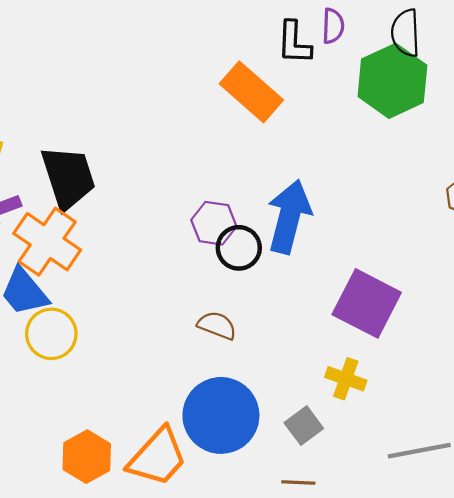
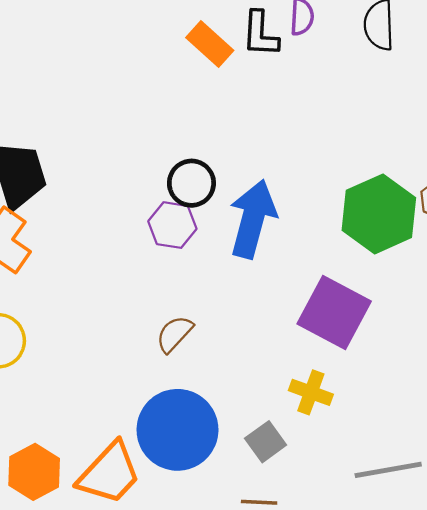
green hexagon: (392, 81) -> (379, 214), moved
orange rectangle: (251, 92) -> (210, 44), moved, size x0.7
black circle: (239, 248) -> (191, 183), moved
brown semicircle: (217, 325) -> (174, 334), turned -69

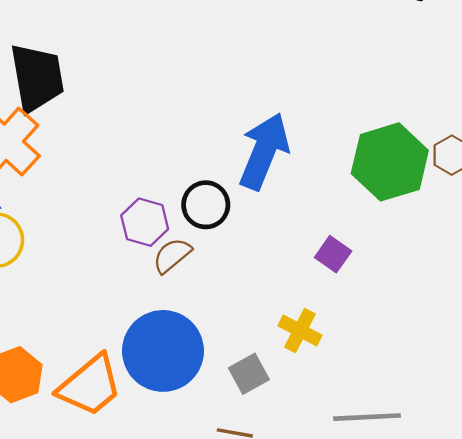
black circle: (191, 183) -> (206, 205), moved
purple hexagon: (172, 225) -> (145, 222), moved
purple square: (334, 312) -> (333, 254), size x0.5

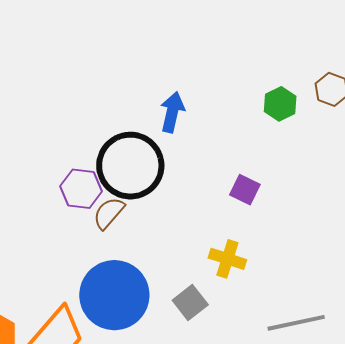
blue arrow: (264, 151) -> (172, 112), size x0.6
green hexagon: (390, 162) -> (280, 104), size x0.5
black circle: (206, 205) -> (130, 166), size x1.6

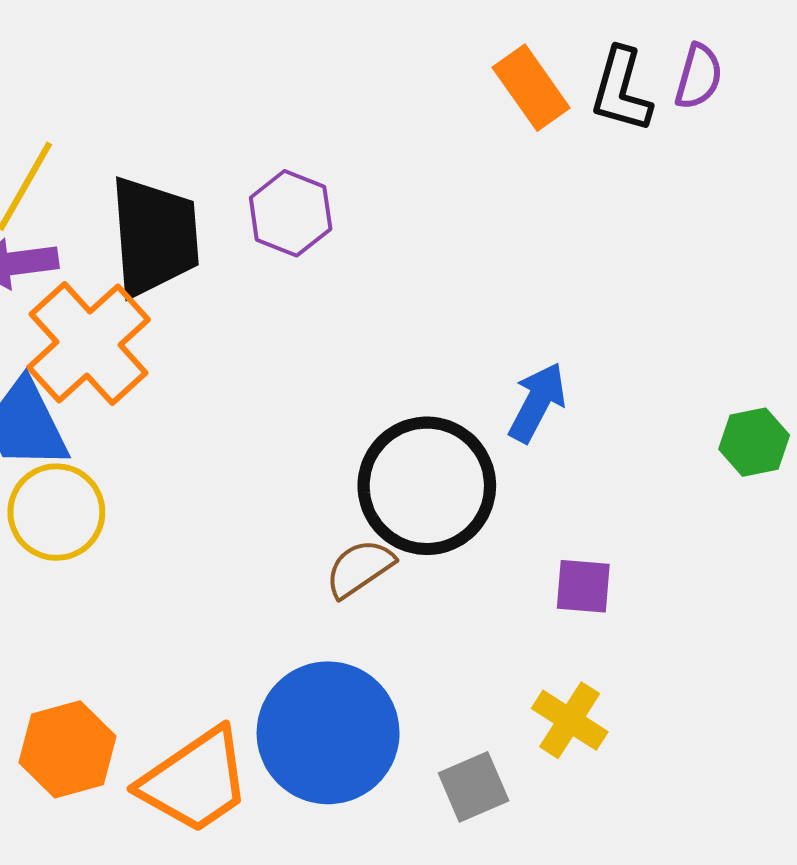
purple hexagon: (81, 189) -> (291, 213), moved
purple square: (245, 190) -> (583, 586), moved, turned -36

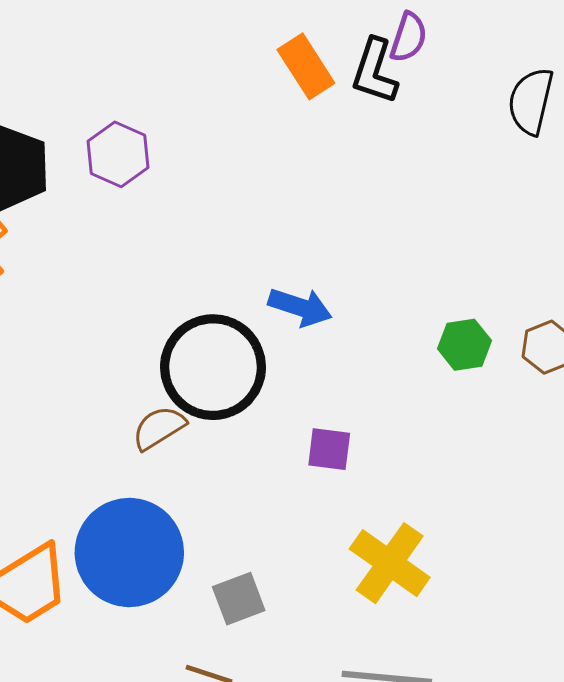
purple semicircle: (699, 77) -> (409, 37), moved
blue arrow: (537, 402) -> (300, 307), turned 78
yellow cross: (570, 720) -> (390, 563), moved, size x1.4

